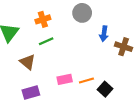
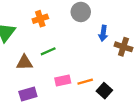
green line: (46, 41) -> (48, 51), moved
brown triangle: (28, 62) -> (25, 63), turned -42

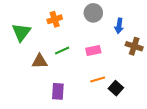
blue arrow: (103, 33) -> (119, 26), moved
pink rectangle: (63, 81) -> (93, 50), moved
purple rectangle: (28, 94) -> (58, 91), moved, turned -70

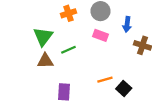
orange cross: (55, 19) -> (68, 13), moved
green triangle: (21, 32) -> (43, 37), moved
pink rectangle: (93, 50) -> (100, 35), moved, turned 32

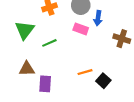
blue arrow: (127, 24) -> (98, 18), moved
brown triangle: (45, 61) -> (27, 69), moved

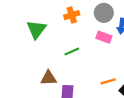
green triangle: (25, 30) -> (36, 29), moved

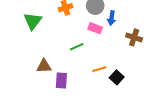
green line: (72, 52) -> (77, 47), moved

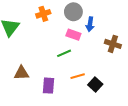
green line: (77, 47) -> (64, 53), moved
purple rectangle: (61, 80) -> (48, 86), moved

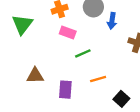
pink rectangle: (73, 35) -> (68, 32), moved
black square: (95, 84) -> (121, 99), moved

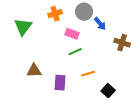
blue arrow: (112, 21) -> (100, 24), turned -48
pink rectangle: (68, 32) -> (72, 34), moved

